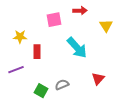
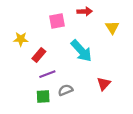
red rectangle: (37, 52) -> (39, 55), turned 40
purple line: (16, 70) -> (47, 74), moved
green square: (41, 91) -> (43, 96), turned -32

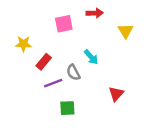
cyan arrow: (81, 51) -> (91, 57), size x0.6
gray semicircle: (65, 90) -> (73, 72), moved, turned -96
green square: (43, 96) -> (67, 108), moved

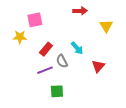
pink square: (64, 24) -> (35, 20), moved
red rectangle: (44, 62) -> (46, 49), moved
red triangle: (116, 94) -> (98, 66), moved

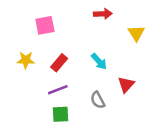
yellow star: (20, 37) -> (26, 60), moved
gray semicircle: (62, 61) -> (98, 100), moved
green square: (57, 91) -> (60, 114), moved

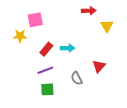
red arrow: (103, 14) -> (89, 11), moved
yellow star: (26, 60) -> (20, 36), moved
cyan arrow: (99, 61) -> (68, 48), moved, turned -48

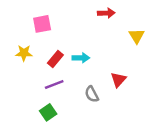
yellow triangle: (107, 26) -> (137, 36), moved
yellow star: (20, 36) -> (24, 53), moved
green square: (47, 89) -> (48, 112), moved, turned -32

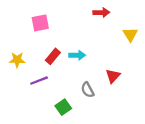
yellow star: (24, 53) -> (17, 60), moved
purple line: (54, 85) -> (39, 81), moved
green square: (48, 112) -> (63, 107), moved

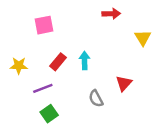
cyan arrow: (77, 55) -> (85, 61), turned -91
green square: (63, 107) -> (49, 114), moved

